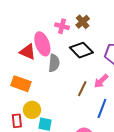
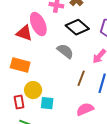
gray semicircle: (54, 63) -> (65, 51), moved, turned -54
brown line: (82, 89) -> (81, 78), moved

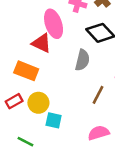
red triangle: (24, 33) -> (42, 43), moved
gray semicircle: (65, 51) -> (82, 60), turned 60
red rectangle: (19, 102) -> (14, 101), moved, turned 64

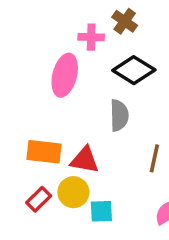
pink ellipse: (54, 24) -> (65, 75), turned 48
red triangle: (42, 43) -> (85, 160), moved

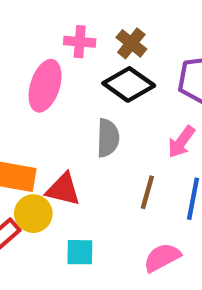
brown cross: (125, 21) -> (131, 43), moved
yellow circle: (73, 192) -> (33, 214), moved

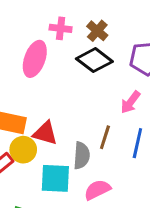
gray semicircle: (108, 138) -> (82, 155), moved
cyan square: (80, 252) -> (55, 178), size x1.5
pink semicircle: (162, 258) -> (97, 190), moved

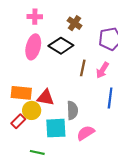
pink cross: (61, 28) -> (35, 17), moved
black diamond: (94, 60) -> (61, 46), moved
brown line: (105, 137) -> (83, 68), moved

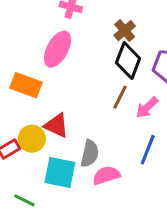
black diamond: (61, 46) -> (128, 61), moved, turned 65
orange rectangle: (21, 93) -> (26, 85), moved
pink semicircle: (86, 133) -> (106, 175), moved

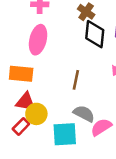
brown line: (120, 97) -> (76, 80), moved
red triangle: (56, 125) -> (26, 102), moved
gray semicircle: (90, 154) -> (84, 114), turned -60

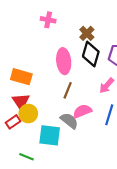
pink ellipse: (38, 40) -> (64, 61), moved, turned -30
red triangle: (26, 102) -> (21, 102), turned 36
pink semicircle: (101, 127) -> (82, 111), moved

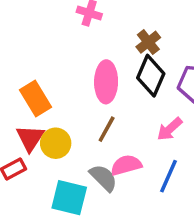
orange rectangle: (21, 77) -> (36, 98), turned 36
yellow circle: (28, 114) -> (56, 143), moved

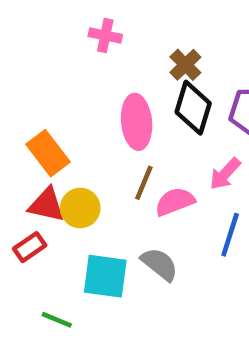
red triangle: (30, 138) -> (47, 205), turned -44
pink semicircle: (126, 165) -> (175, 202), moved
gray semicircle: (103, 178) -> (160, 264), moved

